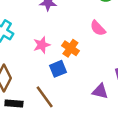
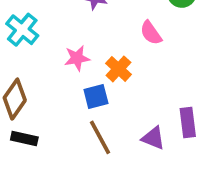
pink semicircle: (98, 28) -> (151, 33), moved
brown line: (45, 97) -> (100, 137), moved

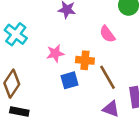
orange cross: (118, 69) -> (85, 60), turned -36
brown line: (100, 137) -> (108, 77), moved

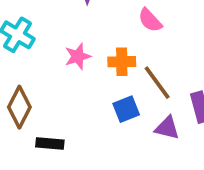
blue square: (69, 80) -> (126, 109), moved
black rectangle: (19, 112) -> (50, 144), moved

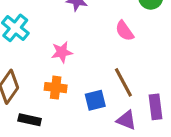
orange cross: (122, 62) -> (56, 88), moved

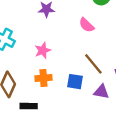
blue square: (95, 100) -> (75, 82), turned 35

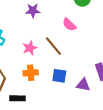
brown line: (93, 64) -> (53, 46), moved

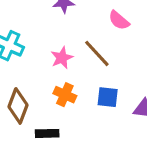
orange cross: (31, 73) -> (65, 95), turned 32

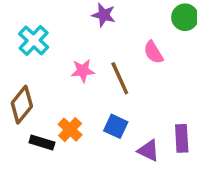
orange cross: (65, 95) -> (70, 130), moved

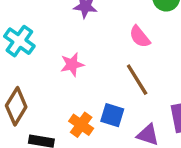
brown line: (120, 78) -> (137, 80), moved
orange cross: (70, 130) -> (81, 125), moved

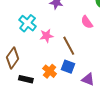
cyan cross: (19, 41) -> (28, 23), moved
brown line: (137, 80) -> (69, 46), moved

